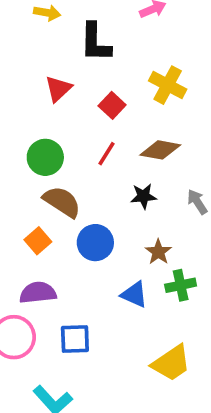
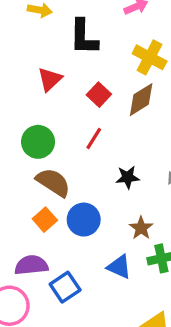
yellow cross: (168, 85) -> (150, 57), moved
brown diamond: (160, 150) -> (141, 100), moved, turned -42
orange square: (38, 241) -> (45, 220), moved
blue square: (75, 339) -> (65, 287), moved, turned -32

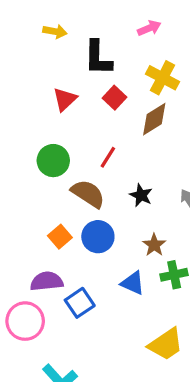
red square: (99, 95) -> (114, 98), moved
black star: (128, 177) -> (141, 195), turned 30
brown semicircle: (53, 182) -> (88, 194), moved

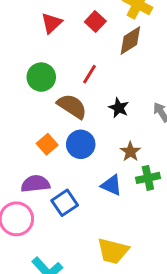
yellow trapezoid: (166, 344) -> (113, 251), moved, turned 48

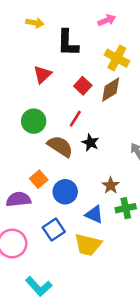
red square: (95, 22) -> (83, 86), moved
black star: (119, 108) -> (90, 143), moved
blue circle: (81, 144) -> (65, 192), moved
purple semicircle: (35, 184) -> (19, 199), moved
yellow trapezoid: (113, 251) -> (88, 245), moved

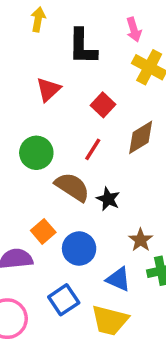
pink arrow: (107, 20) -> (134, 30), moved, turned 96
yellow arrow: (35, 23) -> (38, 19), turned -90
brown diamond: (111, 90) -> (141, 137), moved
black star: (90, 143) -> (108, 199), moved

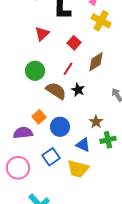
black star: (108, 199) -> (78, 90), moved

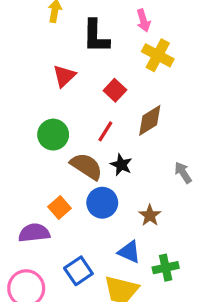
blue circle: (60, 127) -> (102, 203), moved
green cross: (108, 140) -> (166, 268), moved

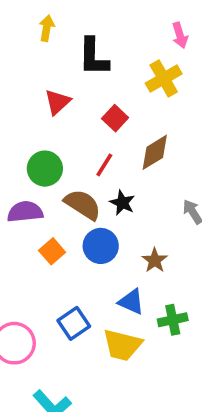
pink arrow: (143, 20) -> (180, 35), moved
yellow cross: (158, 55) -> (164, 79), turned 32
purple semicircle: (34, 233) -> (25, 212), moved

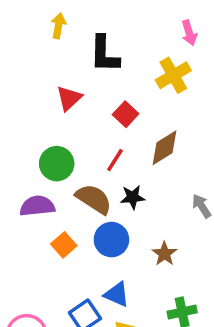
black star: (122, 203) -> (133, 197), turned -30
blue triangle: (131, 302) -> (117, 294), moved

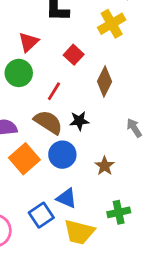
brown diamond: (164, 148) -> (105, 81), turned -32
red line: (115, 160) -> (54, 91), moved
green circle: (57, 164) -> (19, 73), moved
orange square: (64, 245) -> (24, 159), size x1.5

